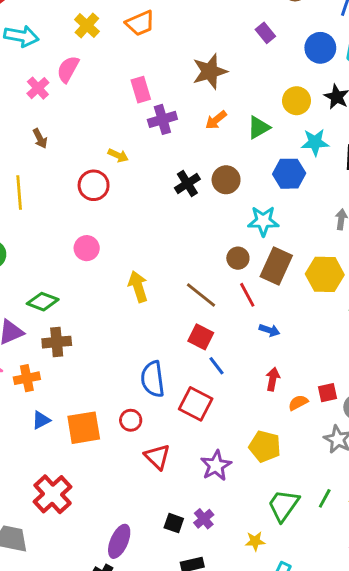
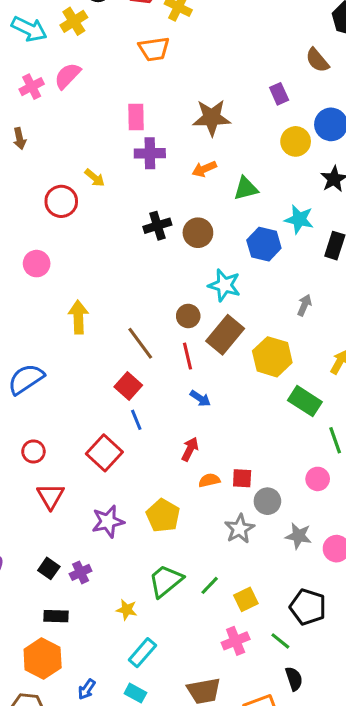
yellow cross: (87, 25) -> (74, 21), moved
yellow circle: (297, 101) -> (296, 141), moved
blue semicircle: (153, 379) -> (26, 379), moved, turned 48

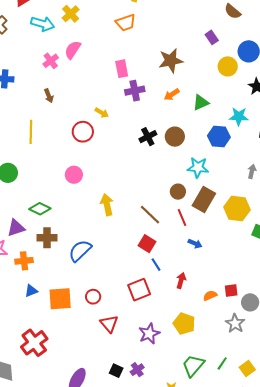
red arrow: (190, 449) -> (181, 281), moved
red square: (104, 453) -> (139, 290), turned 35

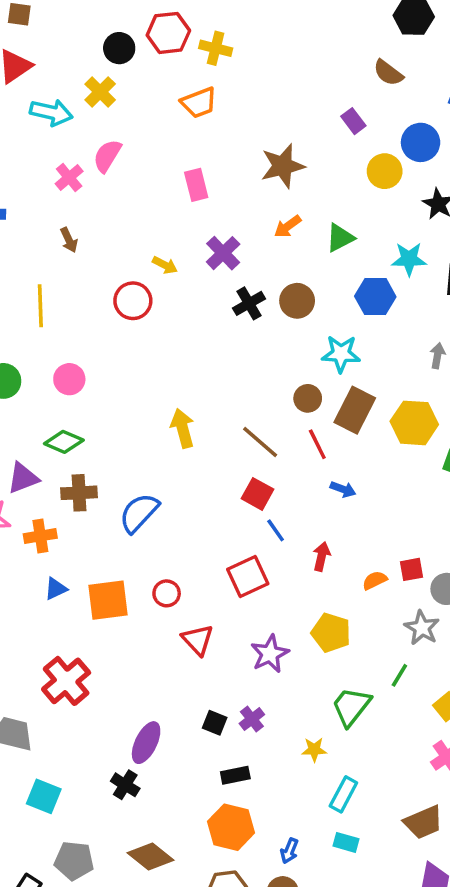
purple cross: (135, 91) -> (223, 253), moved, turned -30
pink circle: (74, 175) -> (69, 379), moved
green line: (222, 363) -> (399, 675), moved

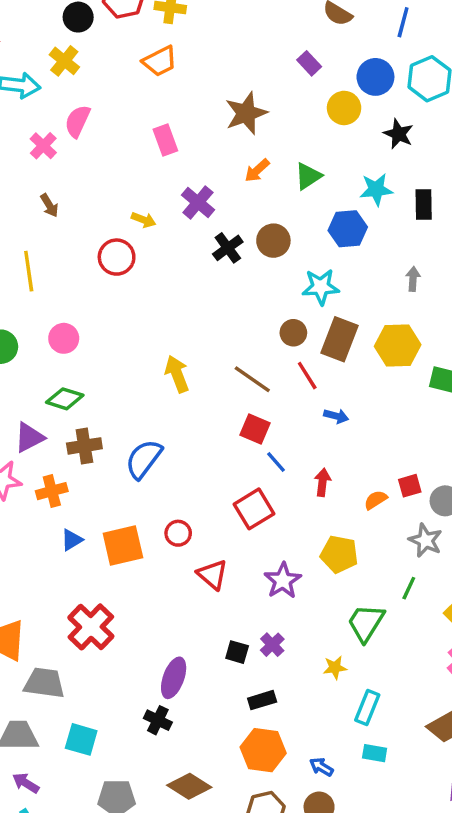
blue arrow: (289, 851) -> (321, 767), turned 105

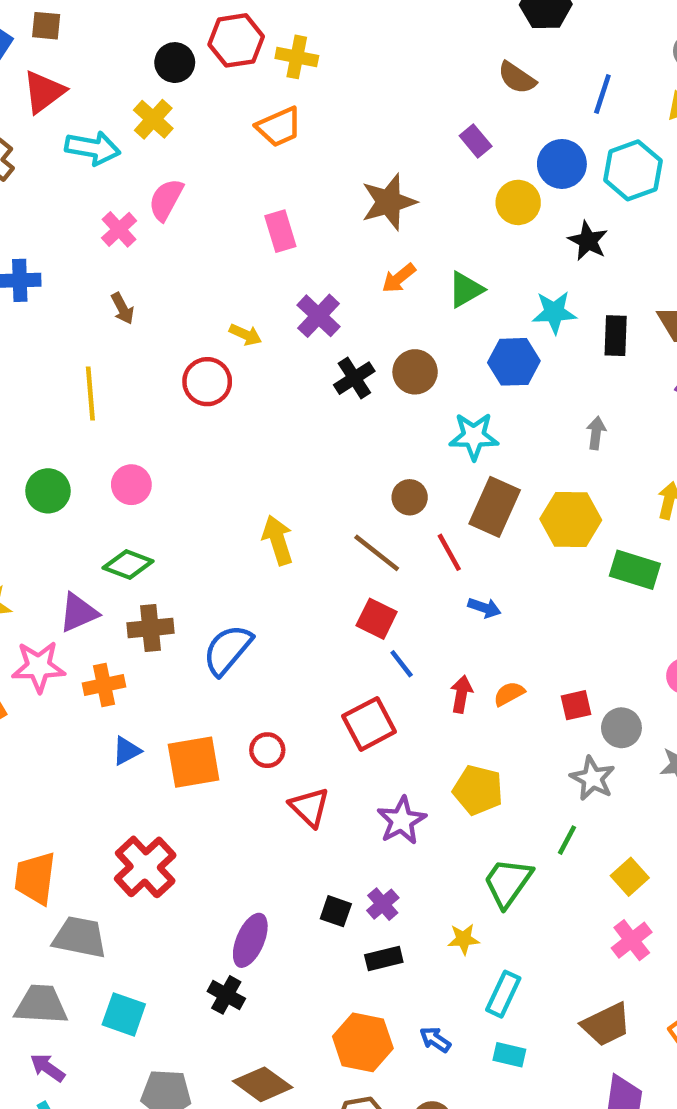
brown circle: (293, 333) -> (410, 497), moved
orange semicircle: (376, 500) -> (509, 694), moved
black rectangle: (262, 700) -> (384, 959), moved
blue arrow: (321, 767) -> (435, 1040), moved

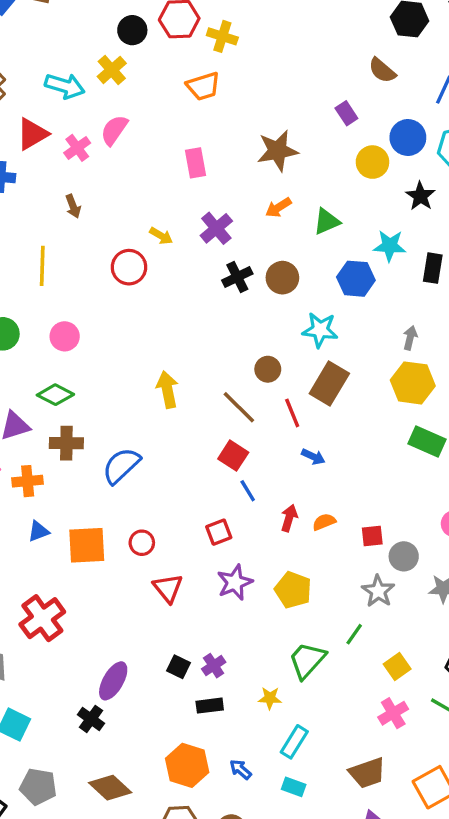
red triangle: (44, 92) -> (32, 134), moved
yellow hexagon: (571, 520) -> (413, 383), moved
red square: (369, 724) -> (219, 532), size x0.7
purple star: (402, 820) -> (235, 582), moved

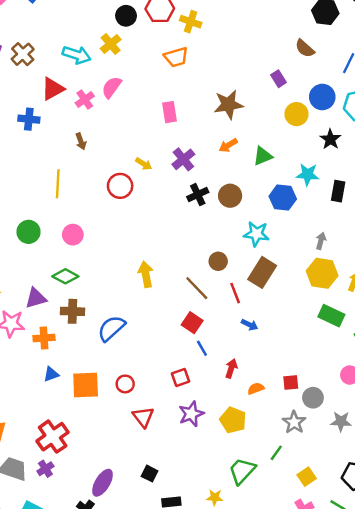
orange semicircle: (324, 522) -> (256, 389), moved
purple cross: (214, 666) -> (45, 469), moved

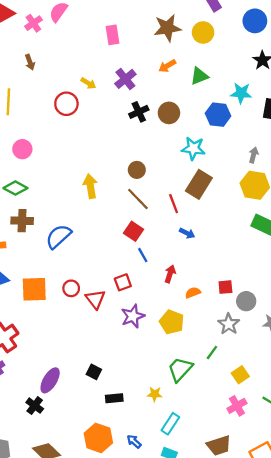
yellow circle: (296, 114) -> (203, 32), moved
brown circle: (218, 261) -> (137, 170), moved
red triangle: (143, 417) -> (95, 299), moved

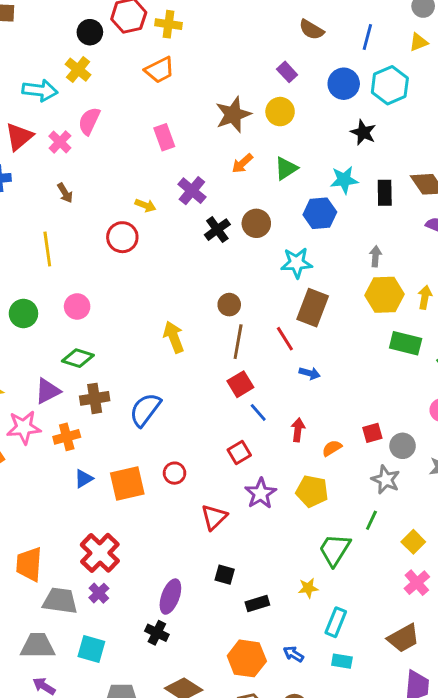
brown line: (138, 199) -> (238, 342), turned 65
red square: (134, 231) -> (240, 384), turned 36
red triangle: (95, 299) -> (214, 517), moved, turned 35

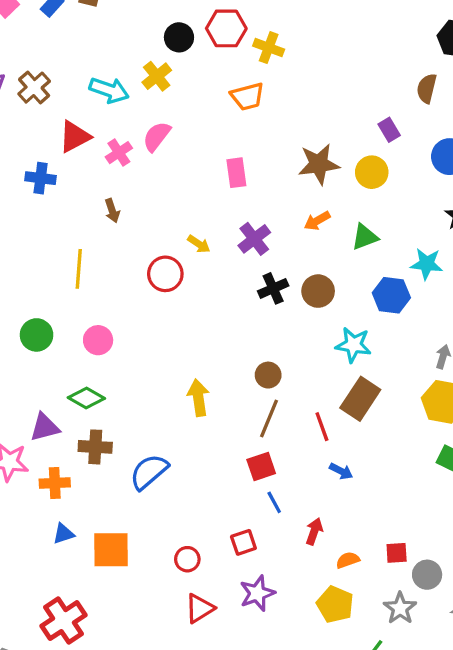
brown semicircle: (311, 30) -> (427, 88), turned 60
red circle: (175, 473) -> (187, 559), moved
yellow pentagon: (312, 491) -> (335, 604), moved

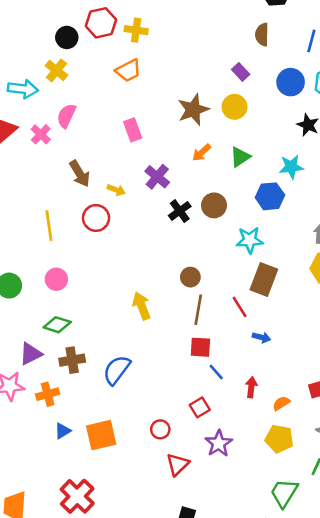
brown arrow: (112, 211) -> (80, 174), moved, size x1.5
yellow line: (79, 269) -> (49, 226), moved
red square: (261, 467) -> (200, 347), turned 35

